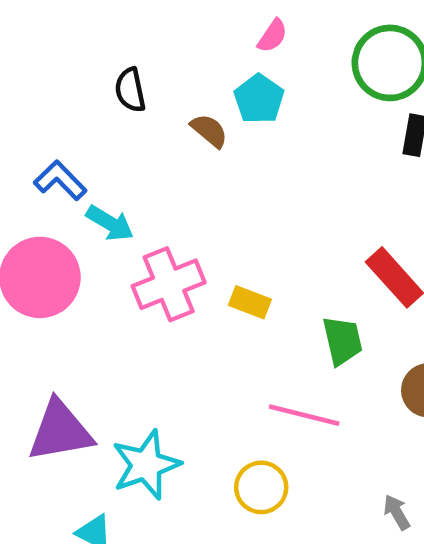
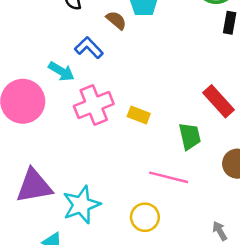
blue L-shape: (60, 180) -> (89, 48), moved

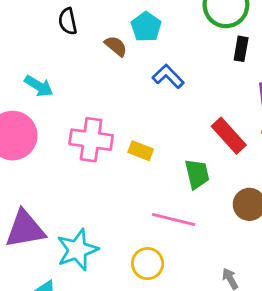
blue L-shape: (89, 48) -> (168, 76), moved
cyan arrow: (61, 71) -> (39, 86), moved
pink cross: (94, 105) -> (91, 140), turned 30

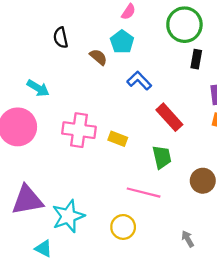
red rectangle: (229, 136) -> (169, 117), moved

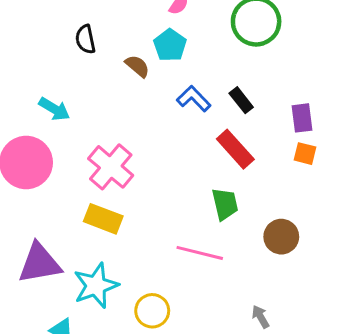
black rectangle: (196, 59) -> (241, 100), moved, turned -48
pink cross: (79, 130) -> (111, 167), turned 32
yellow rectangle: (118, 139) -> (103, 219), moved, size x1.4
yellow circle: (123, 227) -> (152, 311), moved

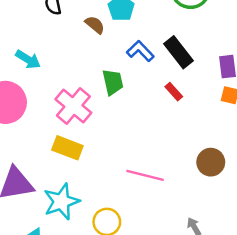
black rectangle: (241, 100) -> (178, 52), size x1.5
red rectangle: (235, 149) -> (174, 92), size x0.6
green trapezoid: (225, 204) -> (113, 82), moved

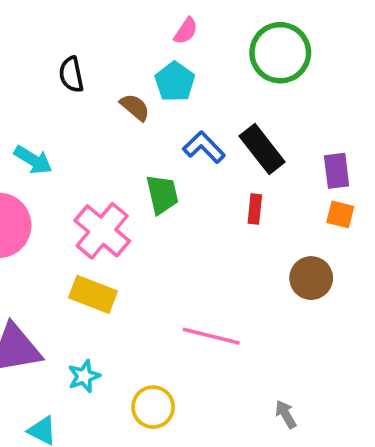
red rectangle: (174, 92) -> (255, 209), turned 48
brown circle: (211, 162) -> (311, 278), moved
cyan star: (61, 202) -> (84, 376), size x0.6

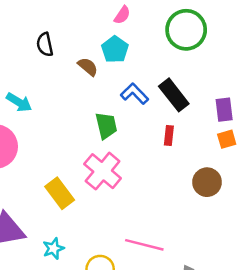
orange square: (340, 214) -> (227, 139), turned -30
pink cross: (102, 231) -> (103, 171), moved
yellow rectangle: (93, 294) -> (60, 193), turned 32
pink line: (211, 336) -> (144, 245), moved

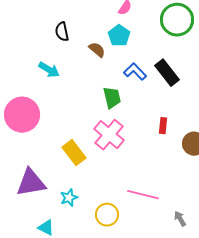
cyan arrow: (19, 102) -> (49, 70), moved
red rectangle: (169, 135) -> (163, 126), moved

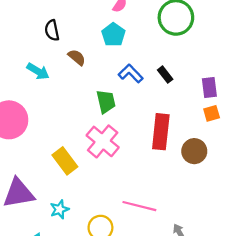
brown semicircle: (97, 50) -> (77, 57), moved
black rectangle: (167, 73) -> (165, 75), size x0.6
red rectangle: (163, 126) -> (161, 132), size x2.0

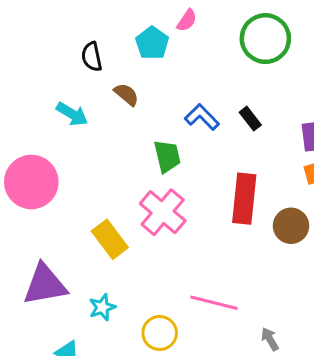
cyan pentagon: (113, 35) -> (152, 43), moved

